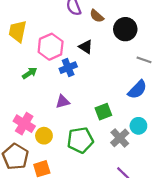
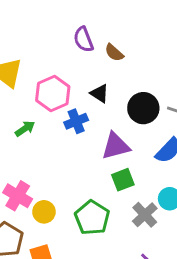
black circle: (125, 29) -> (143, 108), moved
purple triangle: (63, 102) -> (116, 146), moved, size x1.5
green pentagon: (80, 140) -> (92, 218), turned -30

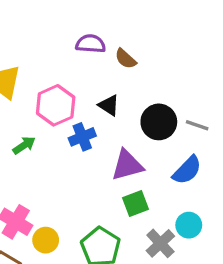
purple semicircle: (83, 39) -> (91, 44), turned 115

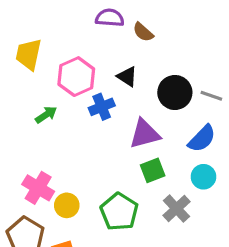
cyan circle: (189, 225) -> (203, 177), moved

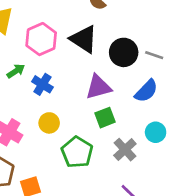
black triangle: (127, 77) -> (84, 39), size x1.6
blue cross: (102, 107) -> (42, 84), moved, turned -36
cyan circle: (203, 177) -> (156, 132), moved
yellow circle: (67, 205) -> (49, 123), moved

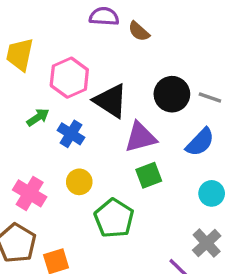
black triangle: (84, 39) -> (111, 101), moved
gray cross: (125, 150) -> (207, 243), moved

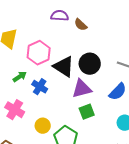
black circle: (172, 94) -> (90, 64), moved
yellow circle: (79, 182) -> (43, 126), moved
pink cross: (30, 193) -> (15, 110), moved

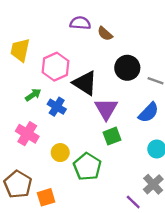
black circle: (90, 64) -> (127, 68), moved
purple triangle: (82, 89) -> (106, 109), turned -45

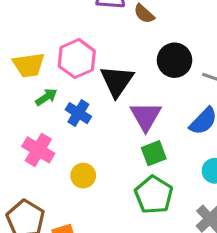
yellow trapezoid: (20, 50) -> (29, 65), moved, turned -110
black triangle: (85, 83) -> (117, 81), turned 32
green pentagon: (87, 167) -> (154, 195), moved

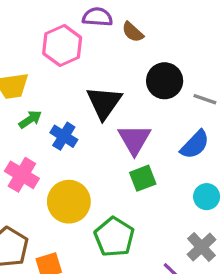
pink hexagon: (77, 59) -> (62, 45), moved
yellow circle: (83, 176) -> (69, 202), size x1.6
green pentagon: (154, 195) -> (114, 237), moved

